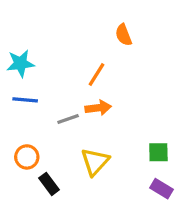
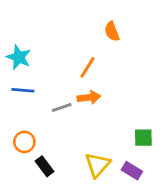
cyan star: (20, 63) -> (19, 57), turned 30
yellow triangle: (95, 162) -> (98, 165), moved
purple rectangle: (162, 189) -> (132, 171), moved

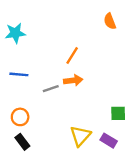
orange semicircle: (112, 31) -> (110, 21), moved
cyan star: (19, 57) -> (15, 33), moved, turned -30
black rectangle: (44, 166) -> (22, 142), moved

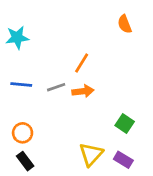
gray line: (51, 89) -> (56, 87), moved
green square: (118, 113) -> (125, 123), moved, turned 35

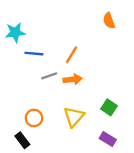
blue line: (21, 85) -> (34, 54), moved
orange circle: (23, 133) -> (34, 118), moved
yellow triangle: (91, 154) -> (74, 117), moved

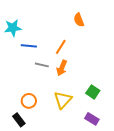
orange semicircle: (109, 21) -> (79, 20), moved
gray line: (49, 76) -> (42, 65), turned 32
orange arrow: (73, 79) -> (62, 68), turned 119

